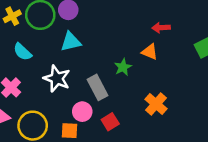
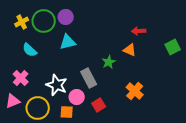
white star: (57, 79) -> (57, 85), moved

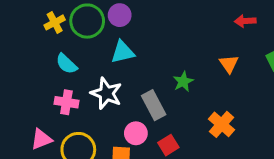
red arrow: (139, 31) -> (245, 21), moved
orange triangle: (130, 50) -> (229, 64), moved, turned 32
pink cross: (21, 78) -> (66, 102), moved, turned -35
white star: (57, 85) -> (106, 93), moved

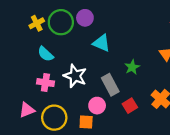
cyan triangle: (123, 52) -> (101, 43), moved, turned 36
red square: (168, 145) -> (130, 106), moved

